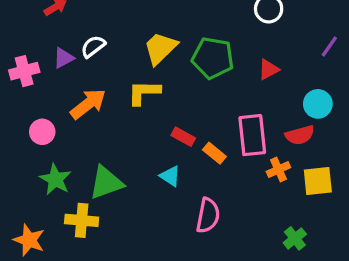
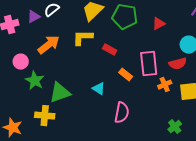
red rectangle: (183, 137) -> (110, 50), moved
green star: (55, 179) -> (35, 81), moved

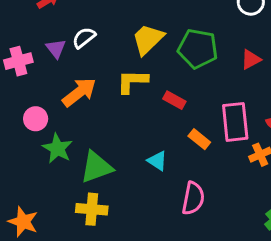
purple triangle: (34, 17) -> (56, 49), turned -40
yellow cross: (45, 116) -> (92, 209), moved

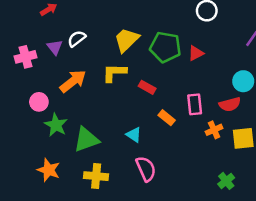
red triangle: (251, 60) -> (196, 53), moved
pink rectangle: (235, 122) -> (195, 104), size x0.7
pink semicircle: (193, 198) -> (146, 169), moved, turned -35
yellow cross: (92, 209) -> (96, 176), moved
orange star: (23, 222) -> (49, 170), moved

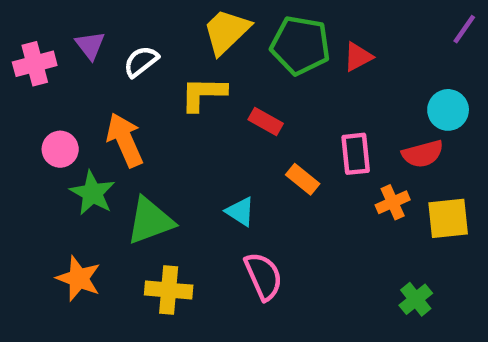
white semicircle: (77, 39) -> (141, 61), moved
orange arrow: (73, 81) -> (125, 140), moved, turned -76

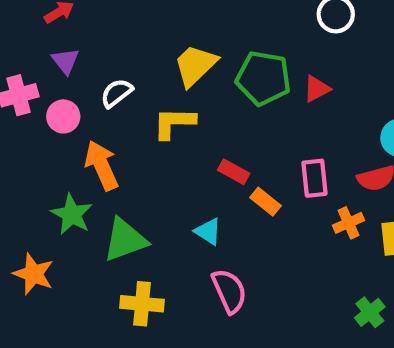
purple triangle: (90, 45) -> (65, 61), moved
red rectangle: (266, 121) -> (234, 172), moved
pink circle: (60, 149) -> (63, 116), moved
orange star: (79, 278) -> (33, 274), moved

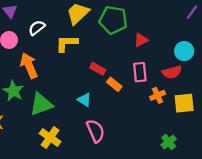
red triangle: (317, 89) -> (141, 40), moved
yellow cross: (142, 304) -> (50, 138), turned 30

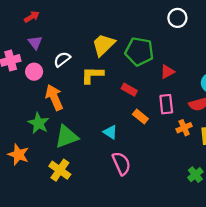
red rectangle: (98, 69) -> (129, 90), moved
yellow cross: (50, 138) -> (60, 170), moved

